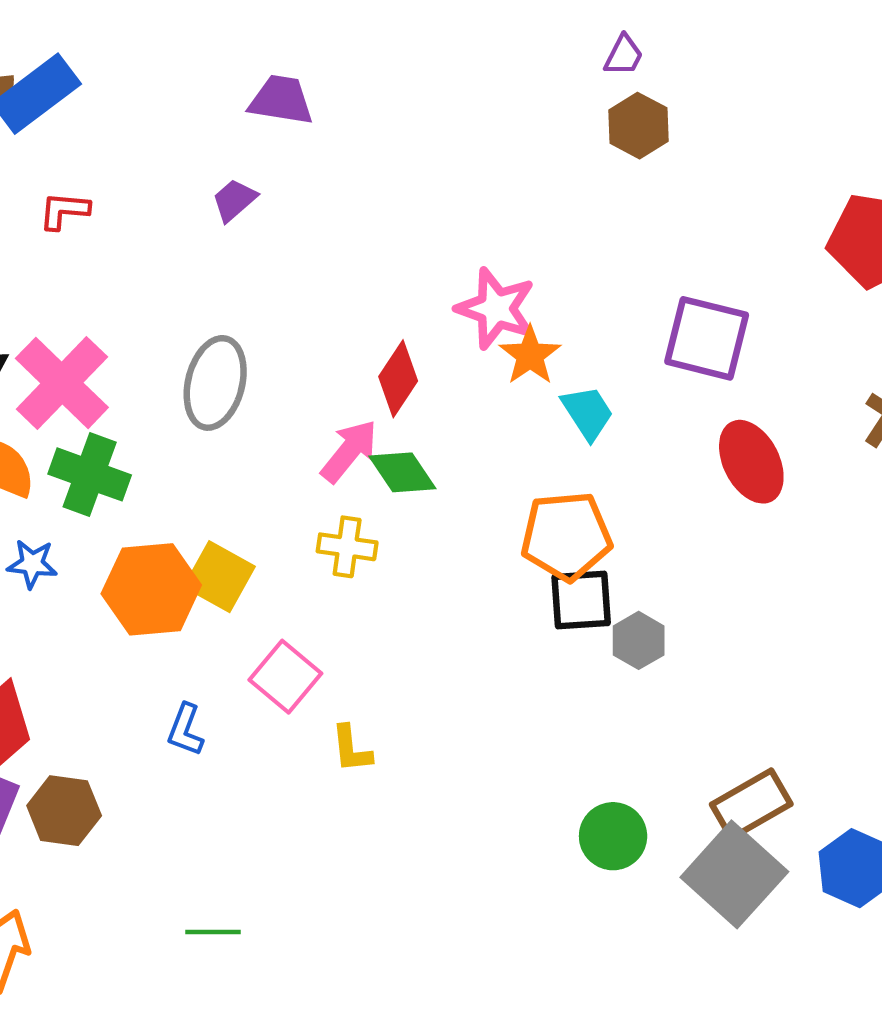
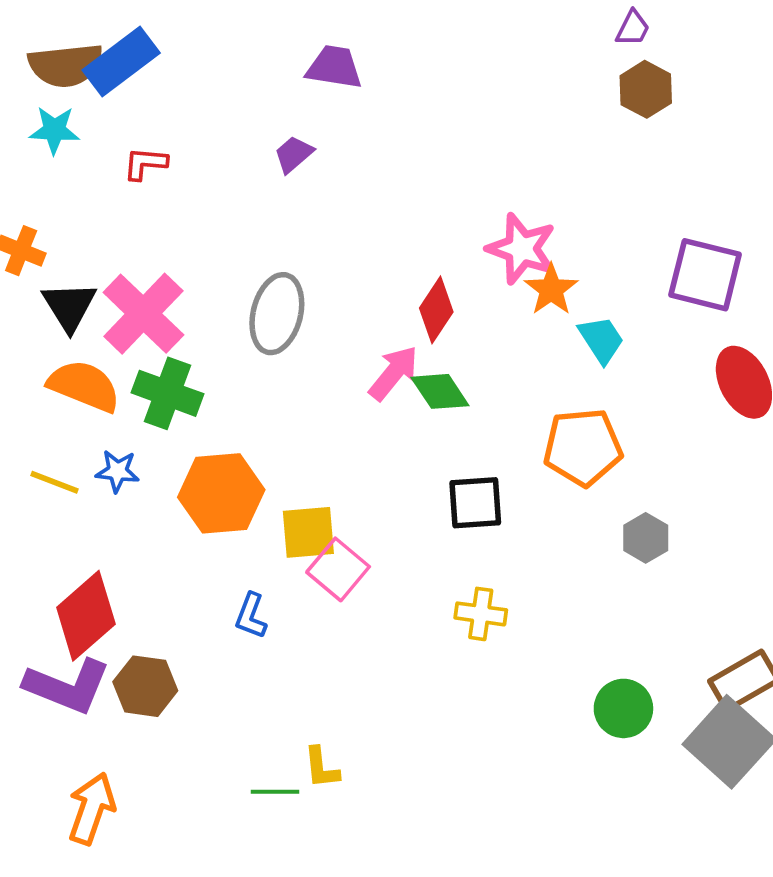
yellow cross: (347, 547) -> (481, 614), moved
yellow square: (219, 577) -> (308, 532), moved, turned -34
black square: (581, 600) -> (475, 503), moved
yellow L-shape: (351, 749) -> (321, 768), moved

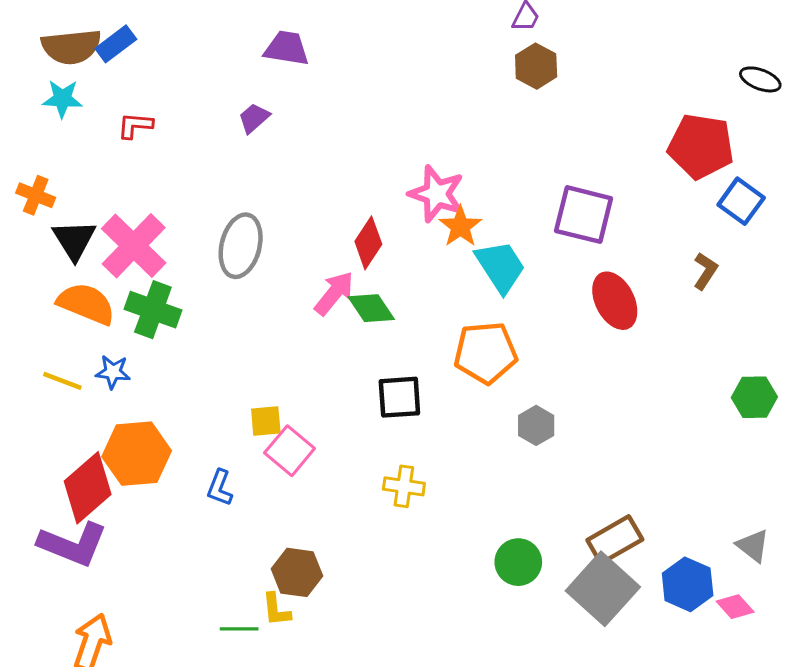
blue rectangle: (121, 62) -> (116, 44), size x0.7
cyan trapezoid: (601, 340) -> (500, 267), size x1.4
orange hexagon: (221, 493) -> (137, 454), moved
yellow square: (308, 532) -> (266, 421), size x0.7
brown hexagon: (145, 686) -> (297, 572), moved

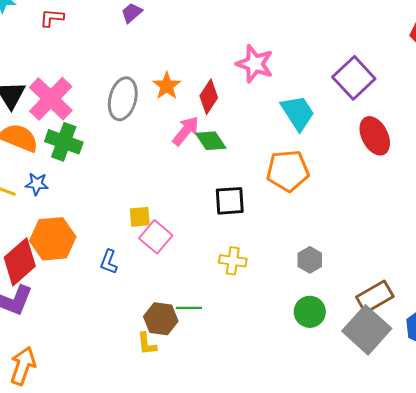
purple square: (584, 215) -> (354, 78), turned 33
orange star: (460, 226) -> (167, 86), moved
gray hexagon: (536, 425) -> (310, 260), moved
green line: (239, 629) -> (189, 308), moved

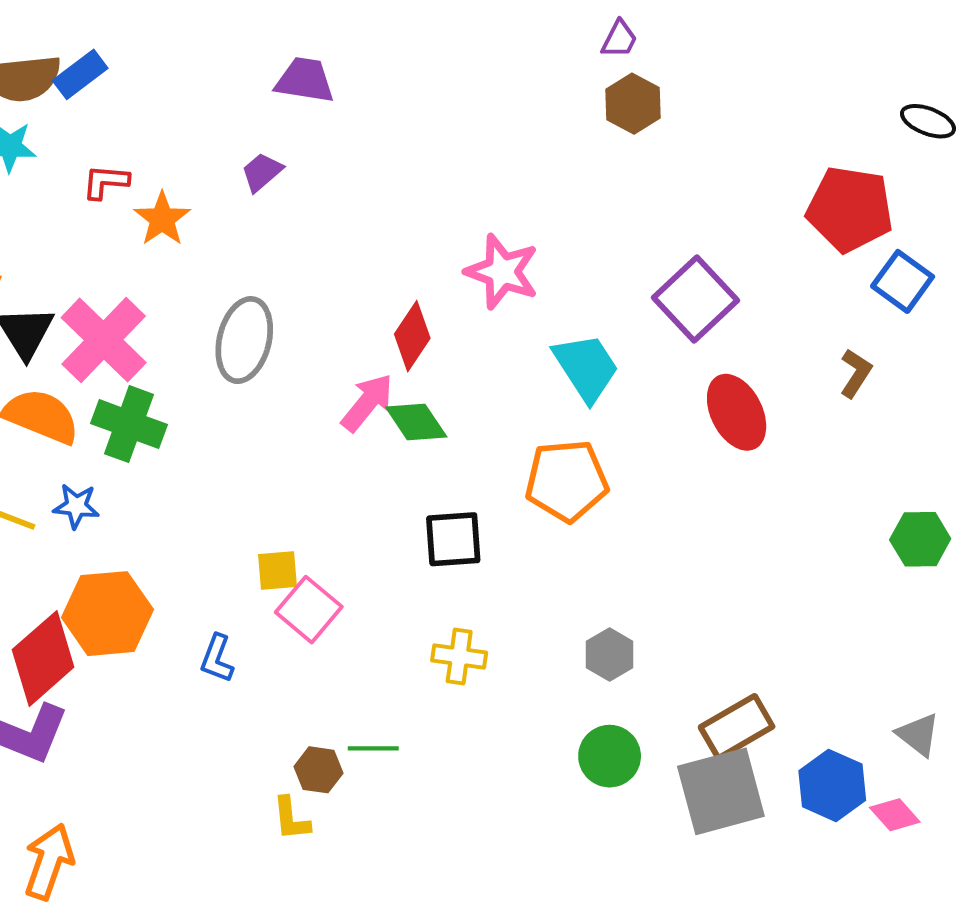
orange star: (167, 86) -> (162, 219), moved
brown hexagon: (161, 319) -> (318, 770), size x0.7
gray square: (367, 330) -> (721, 791), turned 33

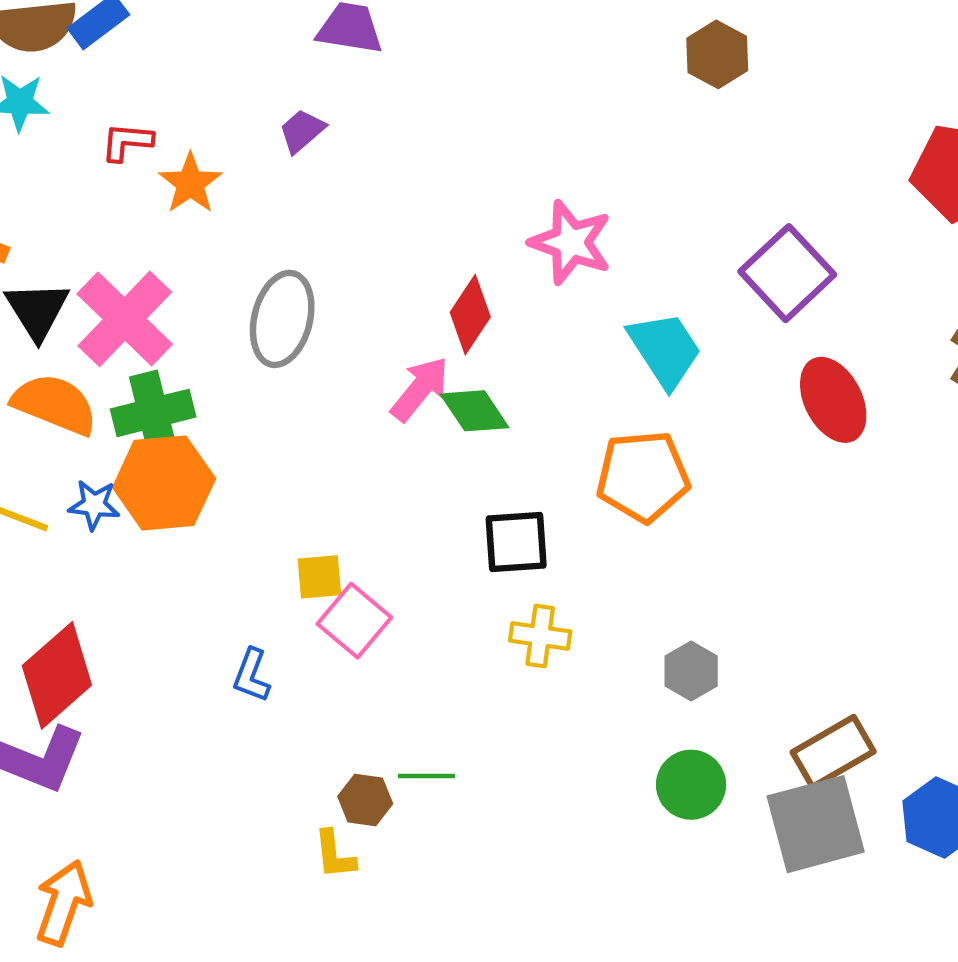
green cross: (129, 424) -> (153, 413), turned -34
orange hexagon: (108, 614) -> (164, 483), moved
yellow cross: (459, 656) -> (540, 636), moved

